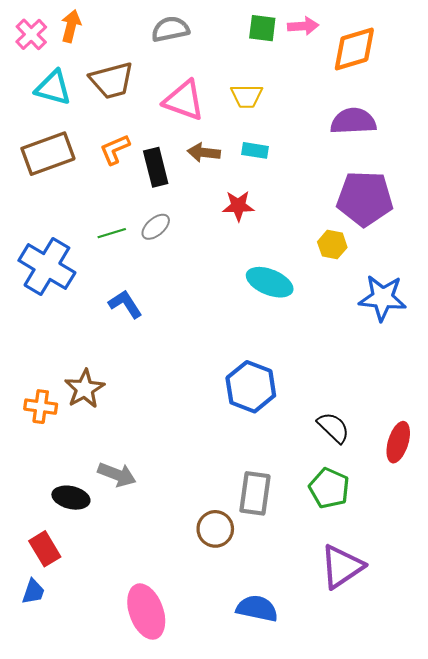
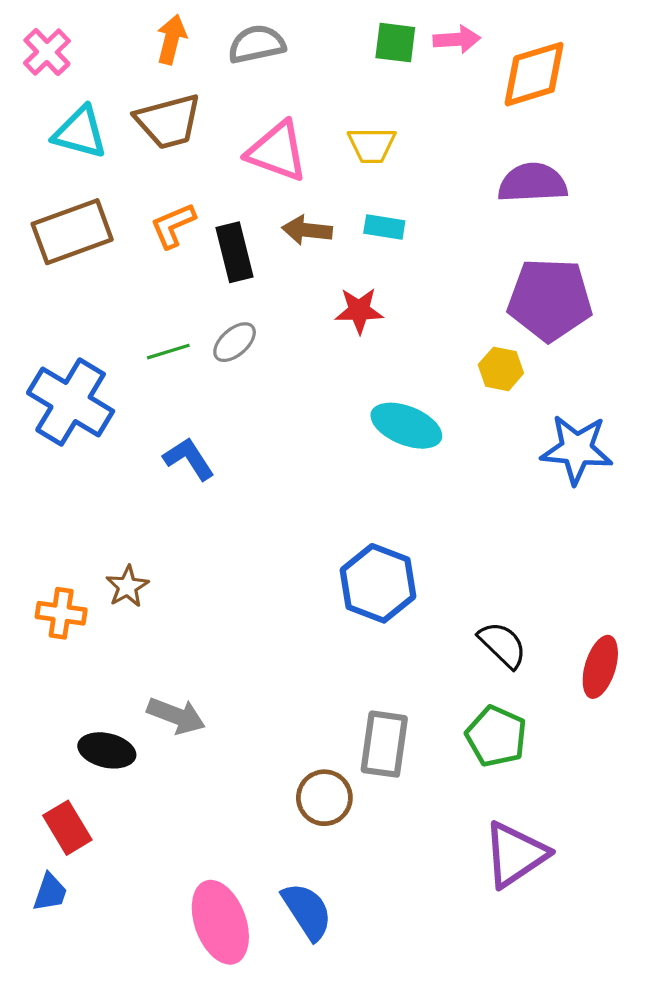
orange arrow: (71, 26) -> (171, 39), moved
brown star: (85, 389) -> (127, 586), size x0.7
blue semicircle: (257, 608) -> (307, 911), moved, turned 45

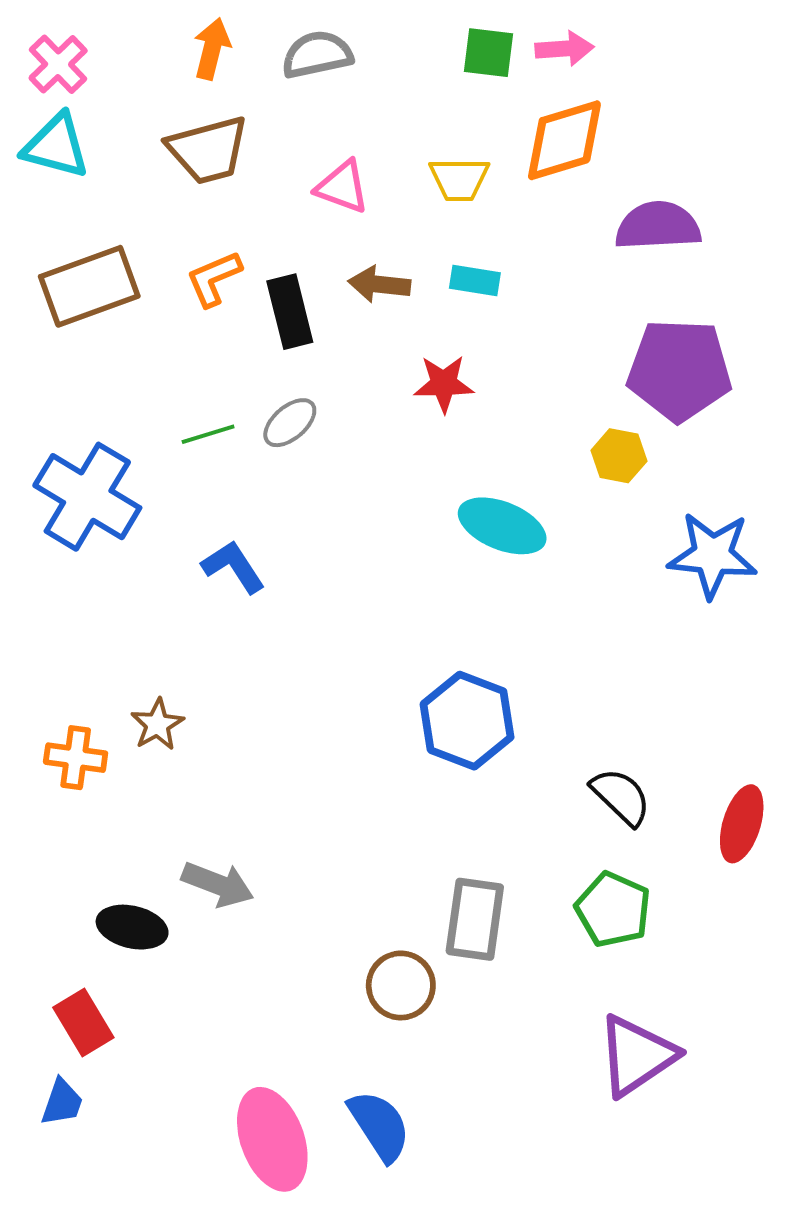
orange diamond: (534, 74) -> (564, 140), moved
cyan triangle: (80, 132) -> (56, 146), moved
pink triangle: (277, 151) -> (342, 187), size x0.7

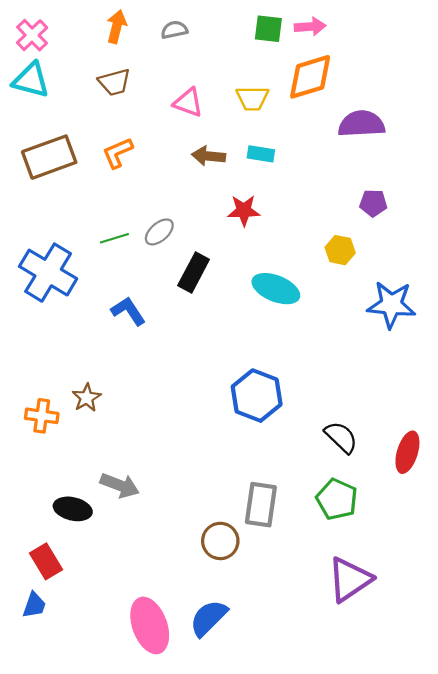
gray semicircle: (317, 55) -> (174, 30), size x0.7
brown trapezoid: (208, 150) -> (114, 82), size x0.7
black rectangle: (290, 312) -> (194, 273), moved, turned 42
purple pentagon: (679, 370) -> (373, 203), size x0.5
blue semicircle: (379, 1126) -> (209, 618), turned -102

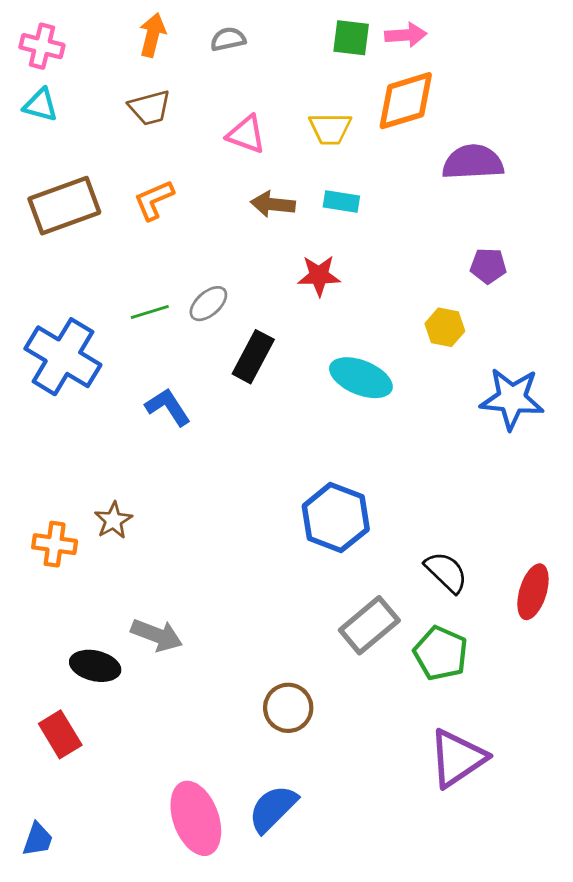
pink cross: (32, 35) -> (42, 46), turned -32
cyan triangle: (31, 80) -> (41, 105), size x0.7
gray rectangle: (261, 505) -> (369, 625), moved, turned 42
blue trapezoid: (34, 605) -> (38, 839), moved

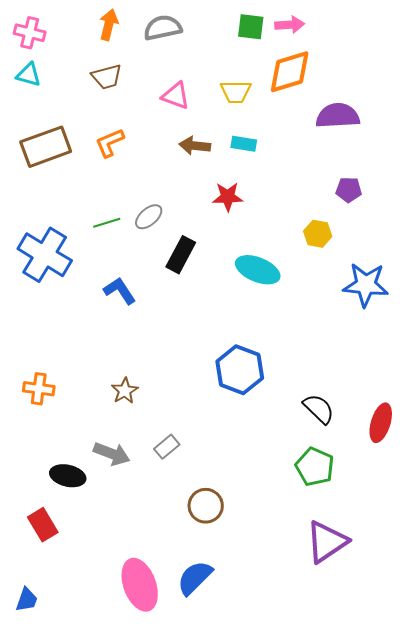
gray semicircle: (228, 39) -> (163, 28), size x1.5
brown star: (113, 520) -> (125, 391), moved
gray rectangle: (369, 625) -> (167, 447), moved, size x0.6

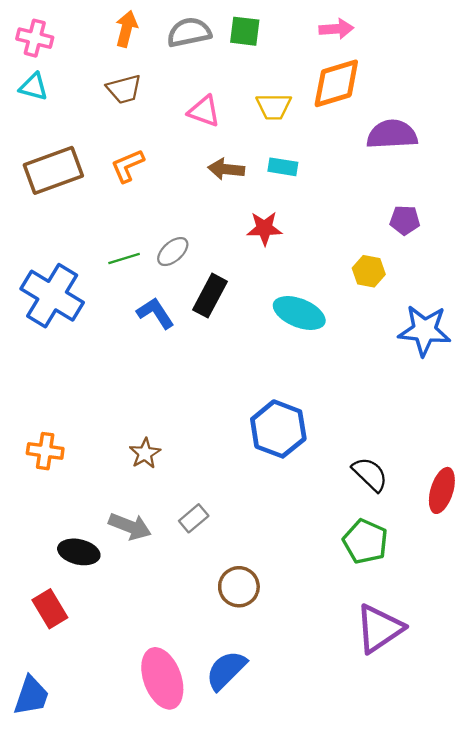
green square: (251, 27) -> (245, 31), moved
blue L-shape: (120, 291) -> (155, 313), moved
blue trapezoid: (27, 600) -> (31, 696), size x1.4

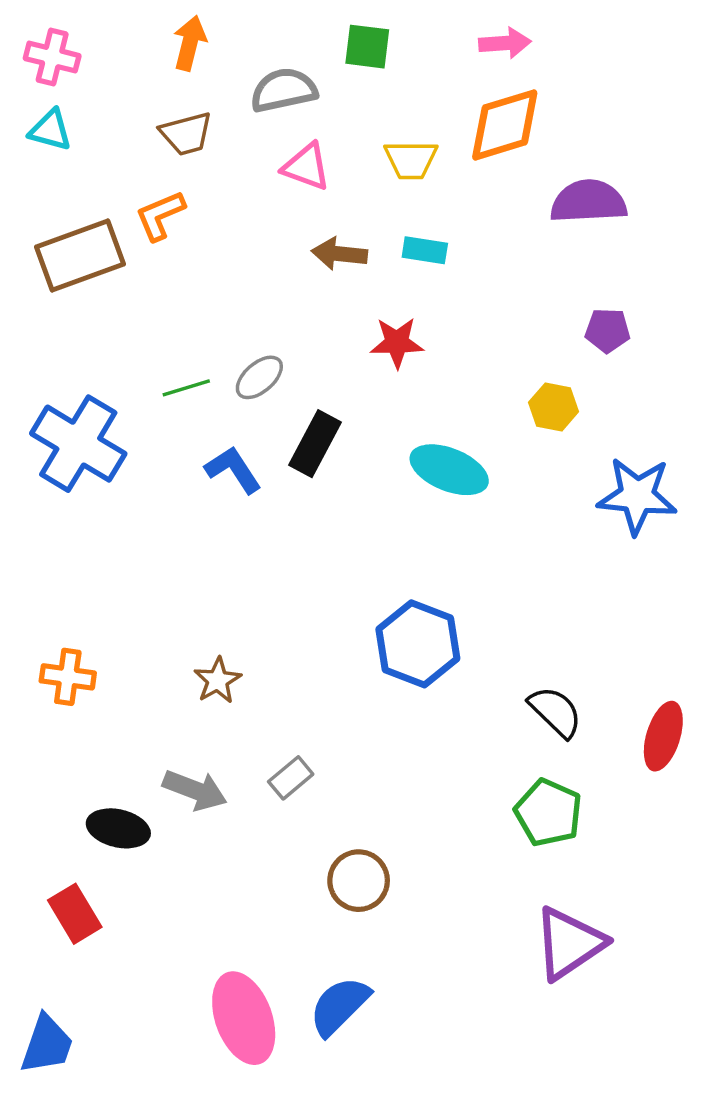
gray semicircle: (189, 32) -> (284, 90), moved
orange L-shape: (128, 166) -> (160, 215), moved

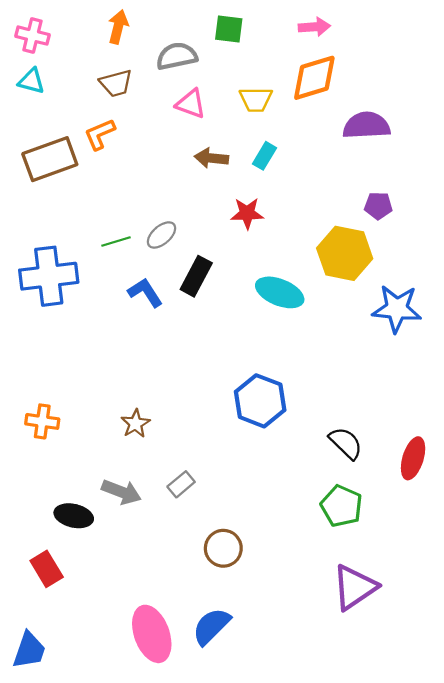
cyan rectangle: (425, 250) -> (264, 156), turned -68
yellow hexagon: (554, 407) -> (345, 253), size x1.8
blue cross: (78, 444) -> (49, 276), turned -38

